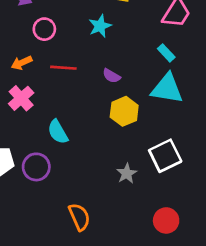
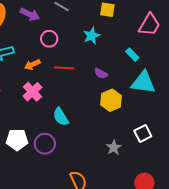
cyan rectangle: (166, 53) -> (132, 55), moved
white square: (165, 156) -> (143, 134), size x0.7

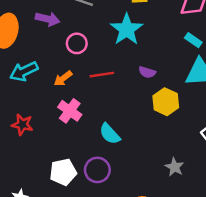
cyan star: (91, 36) -> (127, 29), size x1.5
cyan rectangle: (132, 55) -> (193, 40), moved
gray star: (114, 148) -> (174, 167), moved

